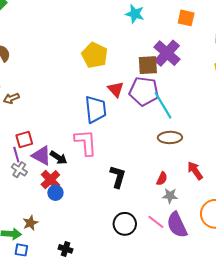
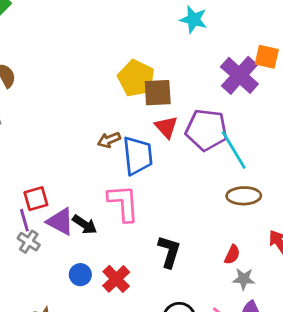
orange square: (186, 18) -> (267, 57), moved
brown square: (148, 65) -> (158, 93), moved
brown arrow: (11, 98) -> (109, 140), moved
red cross: (50, 180) -> (116, 279), moved

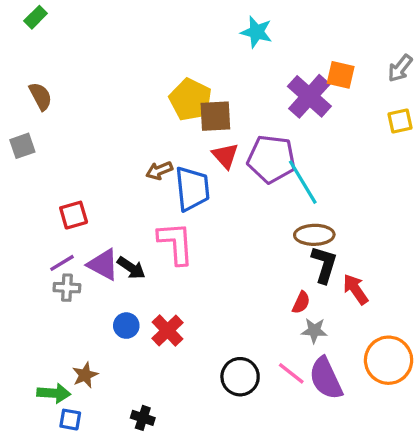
red square: (36, 199) -> (74, 215), moved
purple line: (24, 220) -> (62, 263), turned 75
gray cross: (29, 242) -> (67, 288), turned -30
black L-shape: (169, 252) -> (324, 265), moved

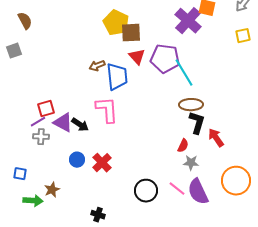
red square: (74, 215) -> (46, 109), moved
black cross: (143, 418) -> (98, 215), moved
blue square: (70, 420) -> (20, 174), moved

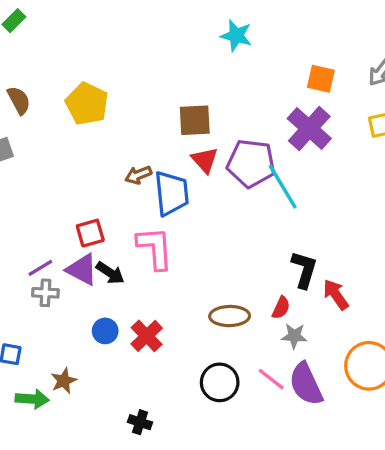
purple cross: (188, 21) -> (309, 129), moved
yellow pentagon: (116, 23) -> (87, 104), moved
brown ellipse: (191, 105) -> (230, 316), moved
red square: (46, 109) -> (90, 233), moved

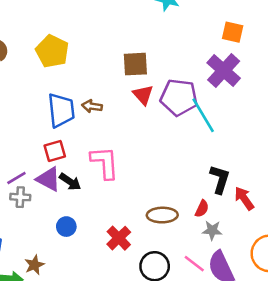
brown arrow: (138, 175) -> (92, 106), turned 30
blue trapezoid: (172, 193) -> (61, 110), moved
red cross: (147, 336) -> (119, 238), moved

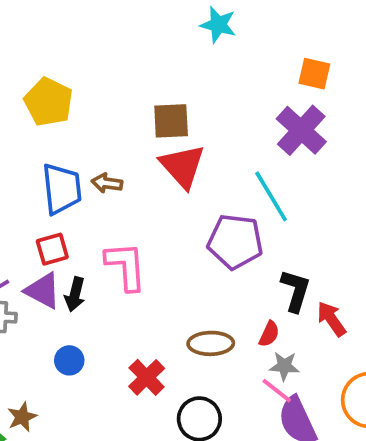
red triangle: (143, 95) -> (182, 166), size x1.5
purple pentagon: (179, 97) -> (235, 242), moved
black arrow: (70, 182) -> (75, 294), turned 70
pink line: (194, 264) -> (277, 391), moved

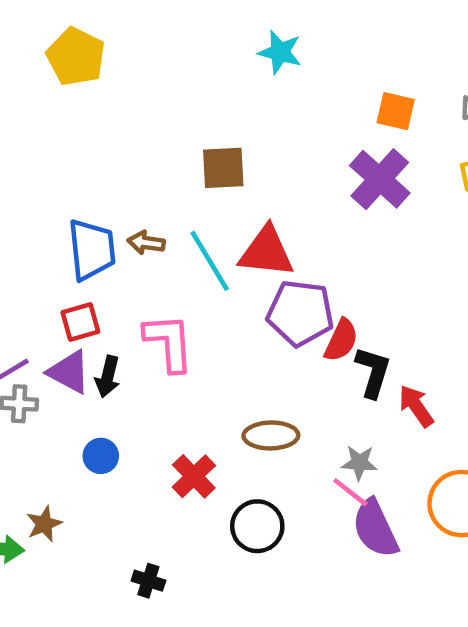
yellow pentagon: (49, 102) -> (76, 57), moved
red triangle: (182, 166) -> (266, 252), moved, turned -42
cyan line: (271, 196) -> (210, 261), moved
red semicircle: (269, 334) -> (341, 340), moved, size x1.4

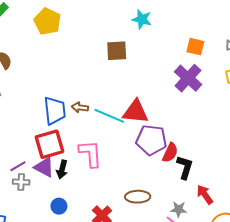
brown square: (223, 168) -> (117, 51), moved
cyan line: (210, 261) -> (109, 116), turned -36
red square: (80, 322) -> (49, 144), size x1.6
red arrow: (416, 406) -> (205, 195), moved

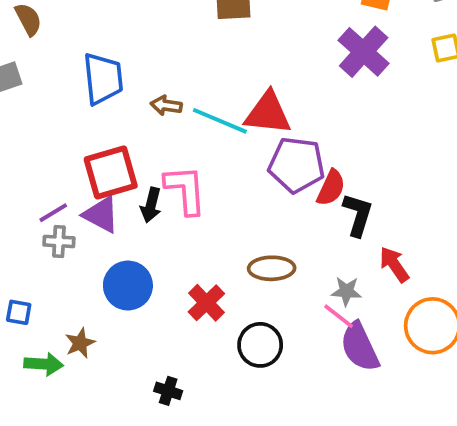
blue trapezoid: (55, 111) -> (103, 79), moved
black arrow: (62, 169) -> (151, 205), moved
blue circle: (59, 206) -> (128, 286), size x1.6

